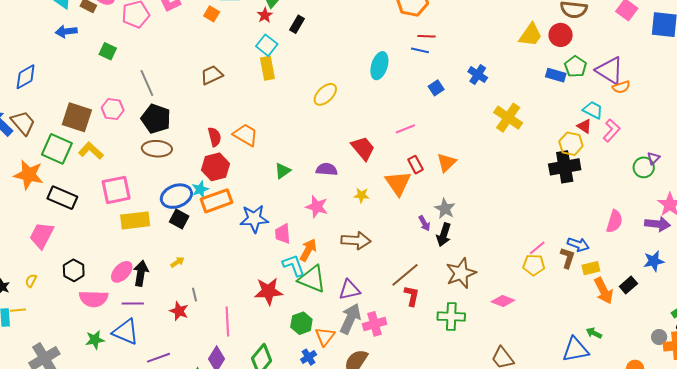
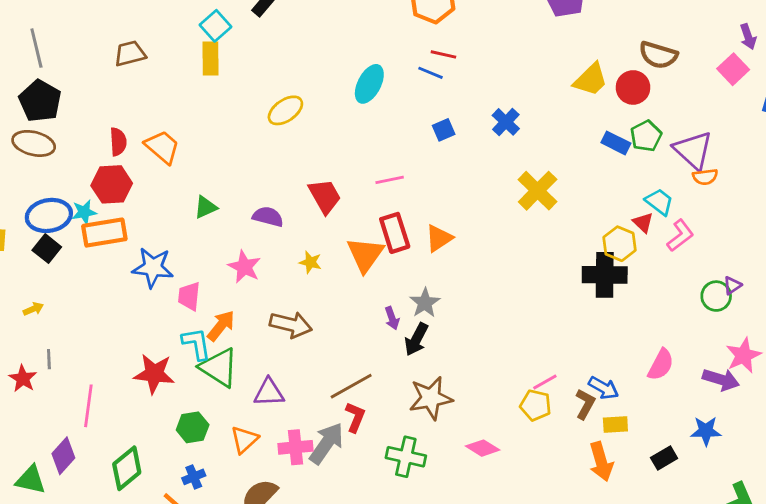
red rectangle: (416, 165) -> (395, 233), size x1.5
orange arrow: (604, 291) -> (601, 462), moved
gray arrow: (350, 319) -> (327, 443), moved
orange triangle: (325, 337) -> (244, 440), moved

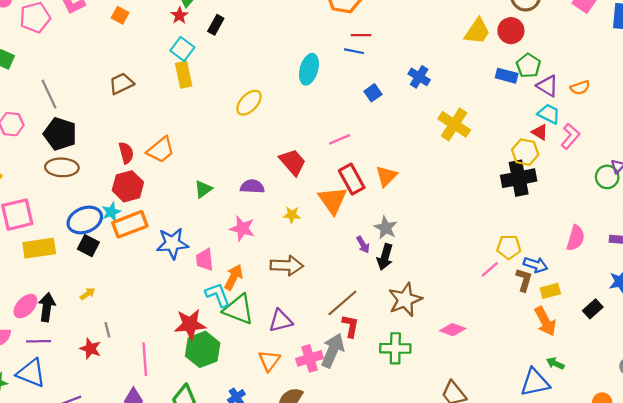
orange trapezoid: (162, 147) -> (161, 150), turned 112
purple triangle: (693, 150) -> (547, 86), moved, size x0.7
yellow pentagon: (536, 405) -> (509, 247), moved
green hexagon: (193, 427) -> (203, 349), moved, size x1.4

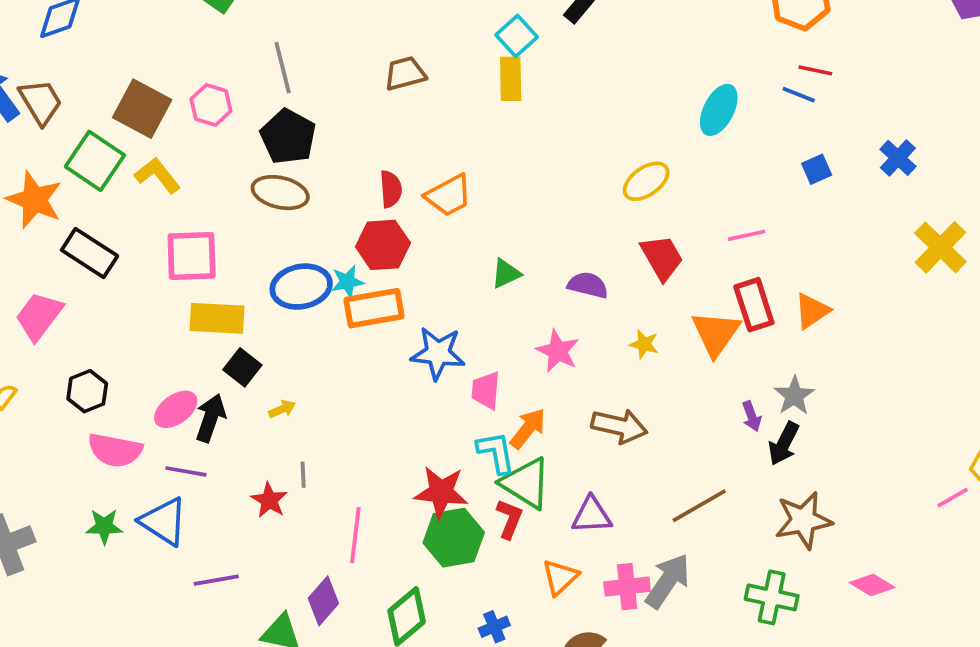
yellow ellipse: (249, 103) -> (646, 181), moved
black square: (88, 246) -> (242, 367), moved
red L-shape: (350, 326) -> (509, 519), moved

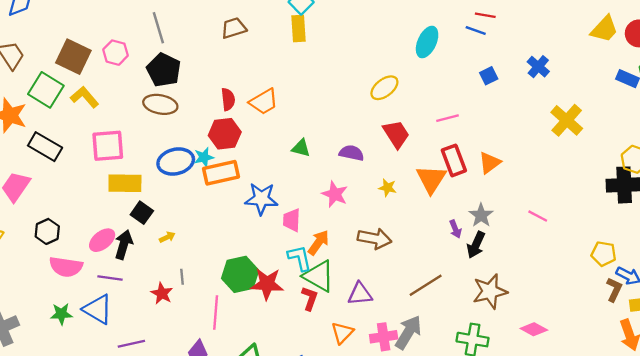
green triangle: (506, 274) -> (301, 148), turned 42
pink line: (953, 498) -> (538, 216), moved, turned 60
green hexagon: (454, 538) -> (240, 274), moved

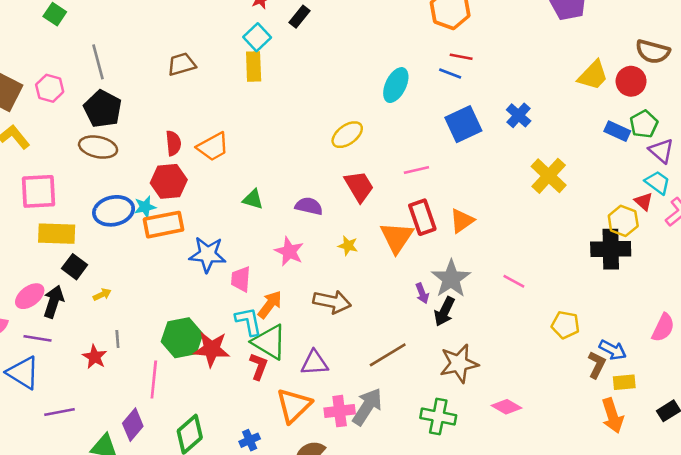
blue square: (489, 76) -> (463, 124), size x1.8
gray star: (481, 215) -> (451, 279), size x1.4
yellow pentagon: (604, 254) -> (565, 325), moved
orange triangle: (342, 333) -> (294, 405), size x1.4

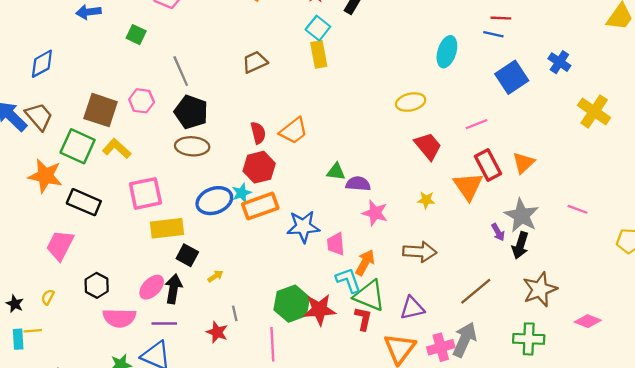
yellow ellipse: (347, 135) -> (411, 102), turned 32
purple semicircle: (309, 206) -> (358, 184), moved

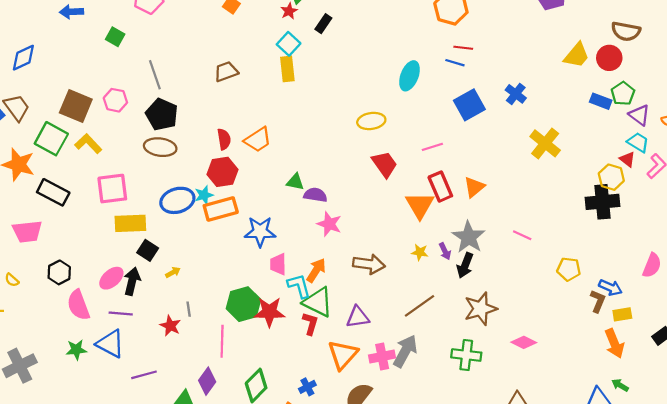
yellow star: (426, 200) -> (420, 252), moved
pink trapezoid: (336, 244) -> (278, 264), moved
pink trapezoid: (60, 245) -> (27, 232), turned -128
yellow semicircle: (48, 297) -> (12, 280), turned -80
pink semicircle: (119, 318) -> (78, 305), turned 64

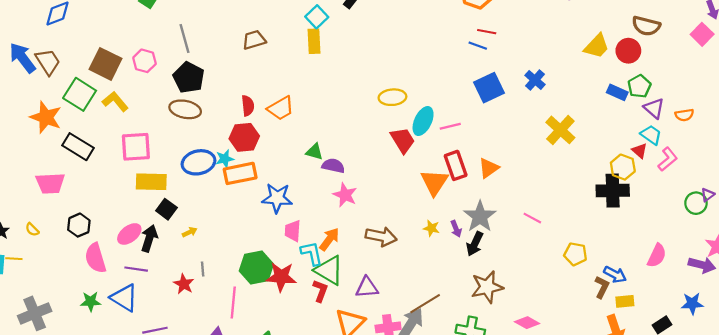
cyan ellipse: (409, 76) -> (423, 121), moved
brown line: (419, 306) -> (425, 304), moved

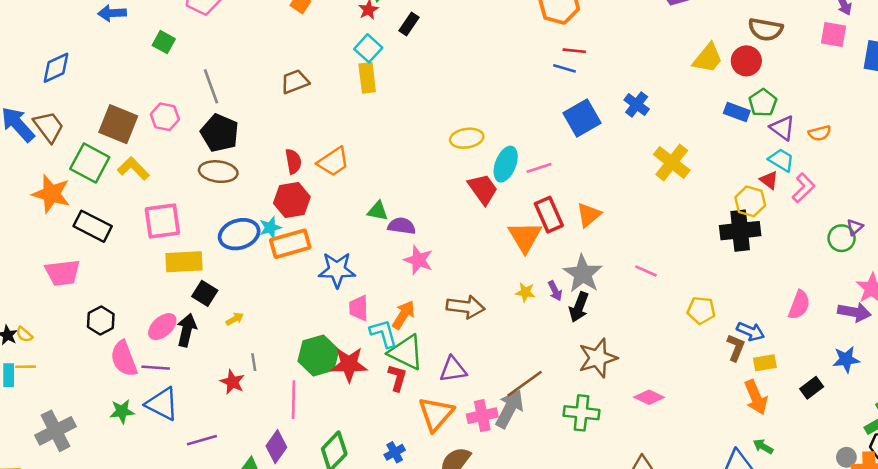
pink square: (702, 34) -> (834, 34), turned -30
yellow semicircle: (32, 230) -> (24, 334), moved
purple line: (136, 269) -> (156, 368), moved

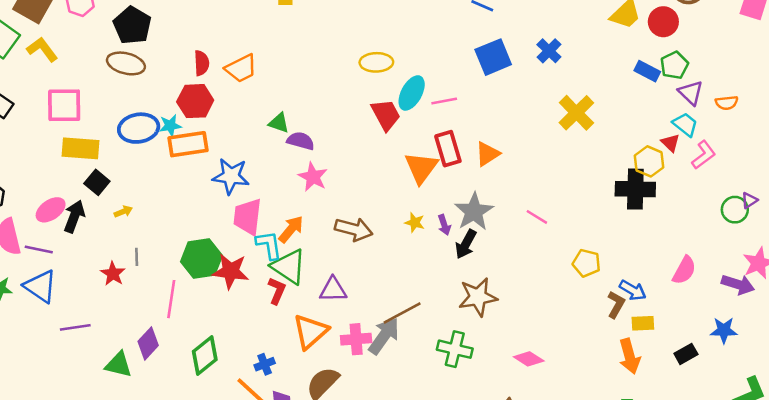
pink trapezoid: (359, 308) -> (248, 217), size x1.4
pink diamond: (649, 397) -> (529, 359), moved

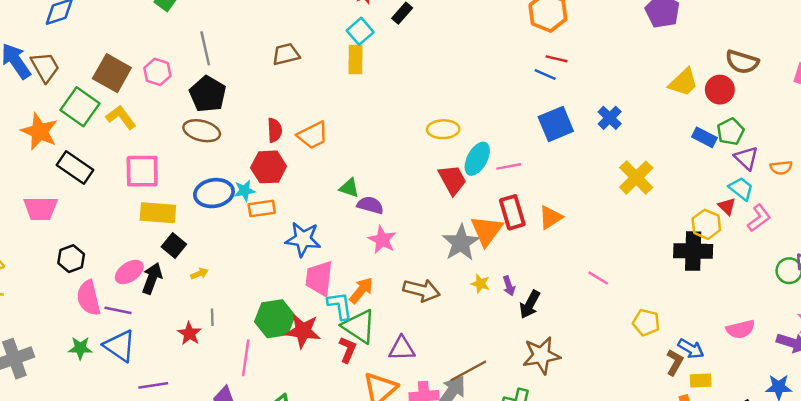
orange rectangle: (188, 144) -> (262, 208), size x0.7
gray star: (474, 212) -> (461, 243), moved
pink semicircle: (684, 270) -> (740, 329), turned 48

